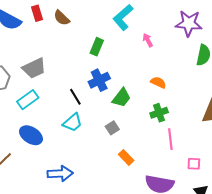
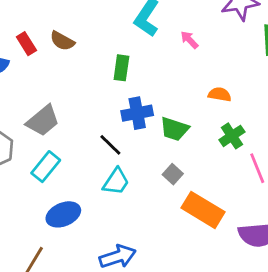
blue cross: (99, 80) -> (137, 113), turned 30
green trapezoid: (121, 98) -> (174, 129), turned 85
blue ellipse: (31, 135) -> (63, 214), turned -40
orange rectangle: (126, 157) -> (203, 210), size x1.8

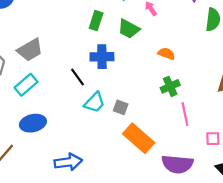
green trapezoid: (174, 129) -> (129, 29), moved
gray square: (173, 174) -> (121, 107), turned -32
cyan trapezoid: (116, 182) -> (95, 102), moved

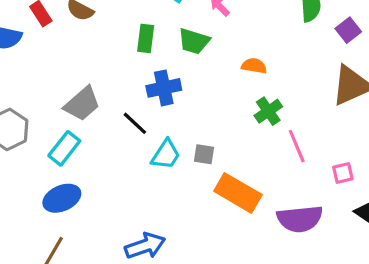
gray trapezoid: (30, 50) -> (82, 104), moved
blue ellipse: (33, 123) -> (62, 198), moved

